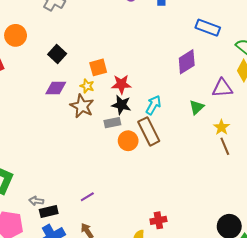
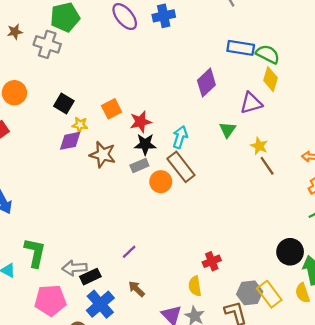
blue rectangle: (208, 28) -> (241, 48), moved
yellow star: (87, 86) -> (80, 125), moved
gray arrow: (36, 201) -> (75, 268), size x1.5

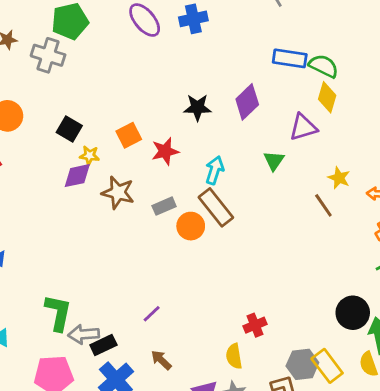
black star: (145, 144) -> (198, 107), moved
yellow star: (259, 146) -> (339, 178), moved
green L-shape: (35, 253) -> (58, 313), moved

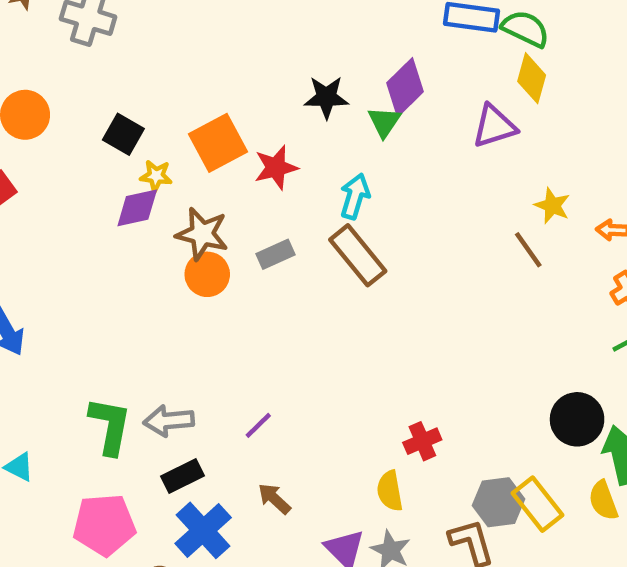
orange square: (129, 135) -> (218, 143), size x1.4
green triangle: (274, 161) -> (384, 122), moved
orange circle: (191, 226) -> (207, 274), moved
gray arrow: (84, 334) -> (169, 421), moved

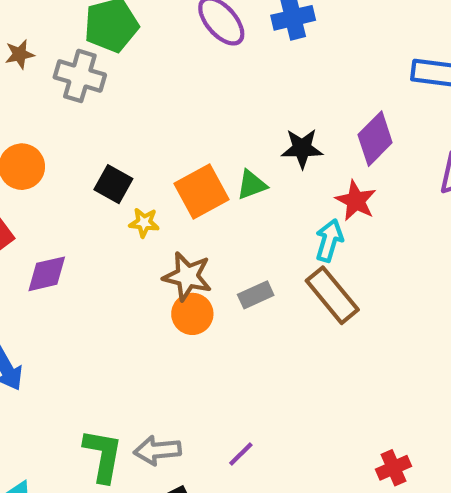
green triangle: (384, 122) -> (252, 185), moved, turned 36
red star: (276, 168) -> (356, 201), moved, turned -30
purple diamond: (137, 208) -> (47, 274), moved

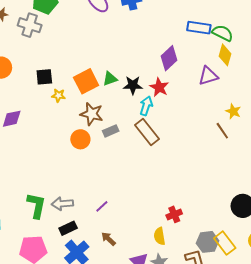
black star: (302, 148) -> (133, 85), moved
black square: (113, 184) -> (44, 77), turned -36
brown star: (187, 276) -> (92, 114), moved

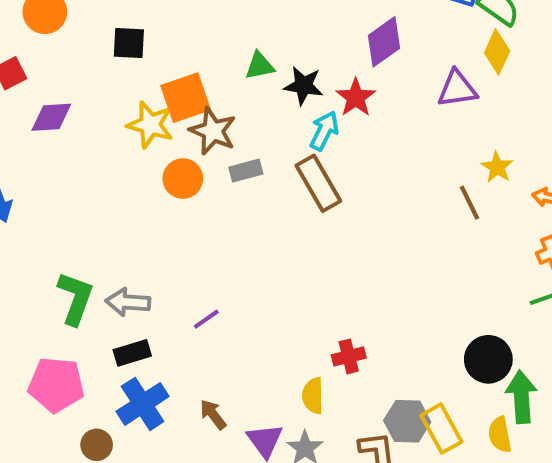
orange square: (86, 81) -> (186, 98), moved
yellow star: (58, 95) -> (150, 125), moved, size x1.6
brown arrow: (108, 239) -> (213, 414), moved

